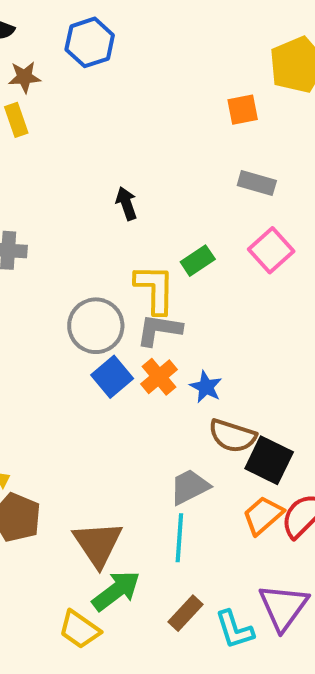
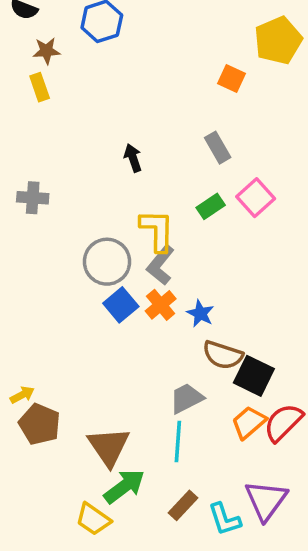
orange square: (243, 110) -> (231, 78), turned 36
gray rectangle: (257, 183) -> (218, 148), moved, turned 44
green rectangle: (198, 261) -> (211, 206), moved
gray L-shape: (159, 330) -> (161, 265), turned -60

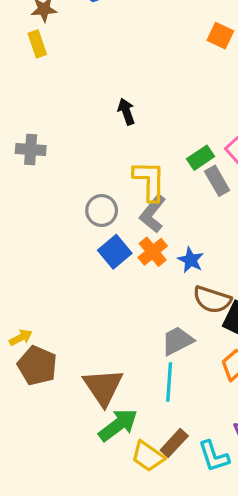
gray rectangle: (218, 148) -> (217, 181), moved
gray circle: (107, 262) -> (102, 211), size x0.7
yellow trapezoid: (93, 519) -> (148, 456), moved

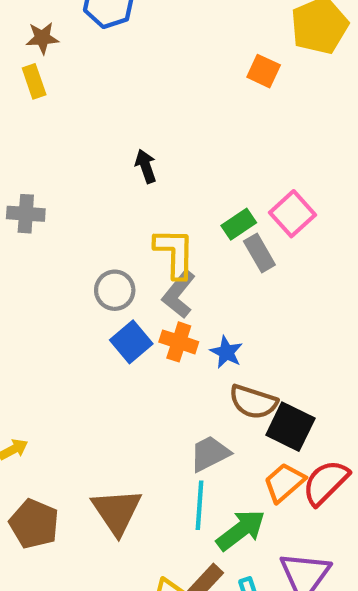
orange cross: (153, 252) -> (179, 342), turned -32
brown pentagon: (37, 366) -> (34, 524), moved
green arrow: (118, 425) -> (241, 530), moved

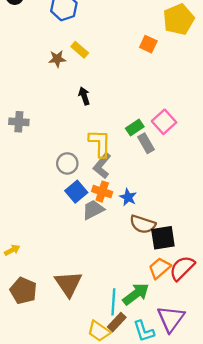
brown star: (42, 38) -> (57, 59), moved
yellow rectangle: (34, 81) -> (80, 50), moved, turned -30
black square: (290, 427) -> (163, 238), turned -35
gray trapezoid: (210, 454) -> (93, 210), moved
cyan line: (199, 505) -> (113, 302), moved

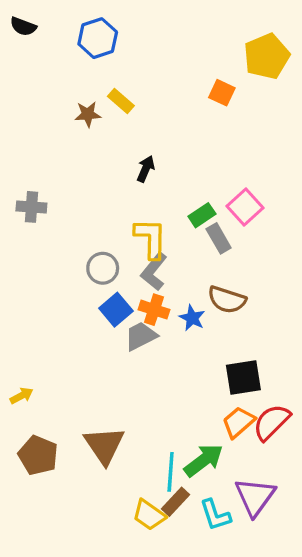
black arrow: (84, 96) -> (146, 169), moved, turned 42
brown semicircle: (143, 224) -> (227, 300), moved

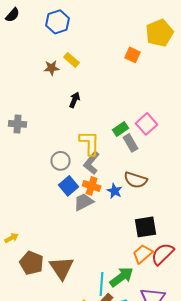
black semicircle: (23, 26) -> (13, 15), turned -70
black arrow: (146, 169) -> (75, 100), moved
brown pentagon: (38, 455) -> (32, 263), moved

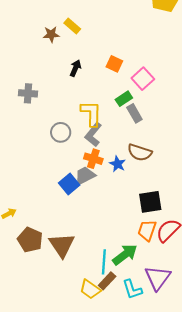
orange square: (133, 55) -> (114, 64), moved
gray cross: (18, 124) -> (28, 93), moved
pink square: (147, 124) -> (143, 79), moved
blue square: (69, 186) -> (69, 184), moved
orange trapezoid: (143, 254) -> (147, 230), turned -30

